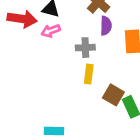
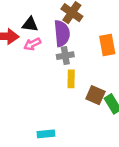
purple semicircle: (106, 26) -> (62, 33), moved, size x1.5

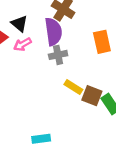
black triangle: (30, 24) -> (19, 24), turned 35
yellow rectangle: (71, 79) -> (73, 87), moved, turned -56

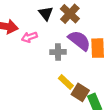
black triangle: (19, 24) -> (46, 13), moved
purple semicircle: (53, 32) -> (79, 41), moved, turned -55

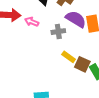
pink arrow: (29, 37) -> (32, 22), turned 48

